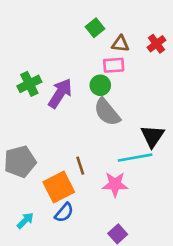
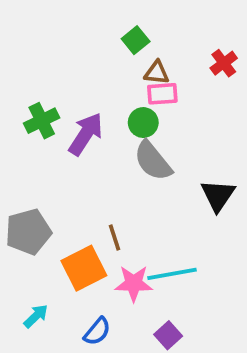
brown triangle: (120, 44) -> (157, 73), moved
cyan line: (135, 158) -> (172, 274), moved
pink star: (115, 184) -> (134, 283), moved
blue semicircle: (64, 212) -> (97, 331), moved

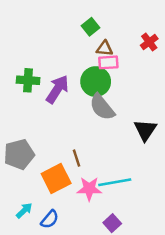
green cross: (42, 121) -> (28, 80), turned 30
green circle: (143, 123) -> (96, 82), size x1.5
blue semicircle: (97, 331) -> (50, 219), moved

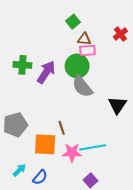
orange square: (56, 179) -> (45, 144), turned 30

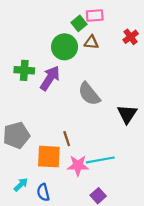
pink rectangle: (87, 50) -> (95, 16), moved
green circle: (77, 66) -> (64, 47), moved
blue semicircle: (40, 177) -> (43, 192), turned 126

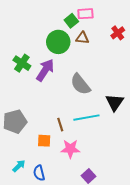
green cross: (24, 70) -> (22, 63), turned 30
orange square: (49, 157) -> (44, 141), size x0.6
cyan line: (100, 160) -> (86, 118), moved

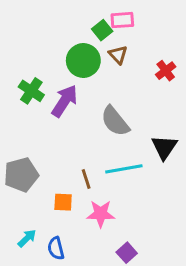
red cross: (118, 33) -> (166, 71), moved
brown triangle: (82, 38) -> (118, 55), turned 40

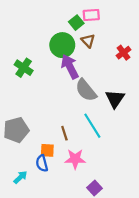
purple arrow: (65, 101) -> (70, 67), moved, turned -60
black triangle: (164, 147) -> (115, 99), moved
cyan line: (124, 169) -> (92, 126), turned 68
blue semicircle: (56, 248) -> (42, 163), moved

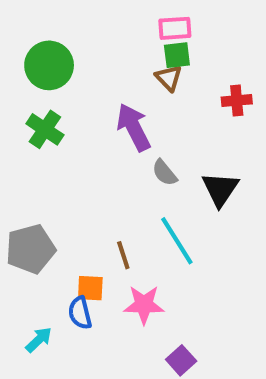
green square: (76, 23) -> (177, 55), moved, turned 32
green circle: (62, 45) -> (49, 65), moved
red cross: (124, 53) -> (237, 100), turned 32
gray semicircle: (86, 90) -> (165, 173), size x0.6

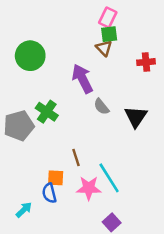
pink rectangle: (175, 28) -> (108, 18), turned -60
green circle: (49, 65) -> (30, 56), moved
green cross: (45, 129) -> (47, 112), moved
cyan line: (177, 241) -> (109, 178), moved
gray pentagon: (30, 249) -> (19, 126), moved

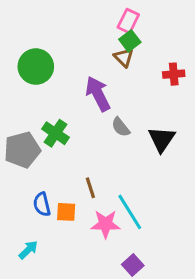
green square: (109, 34) -> (130, 41), turned -30
blue semicircle: (49, 193) -> (42, 204), moved

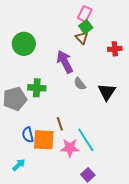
green cross: (56, 133) -> (37, 88), turned -30
orange square: (66, 212) -> (44, 140), size x1.6

